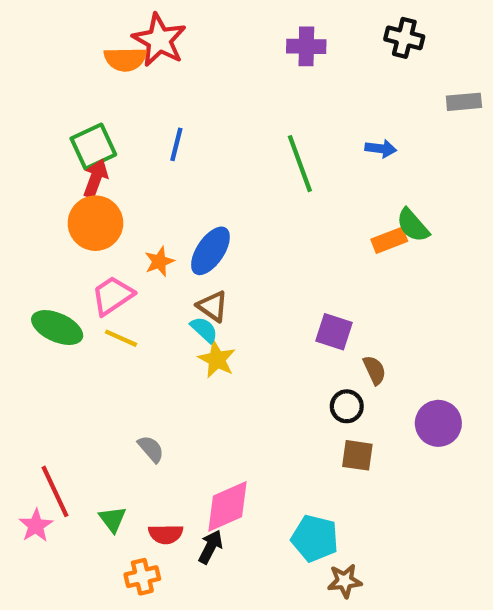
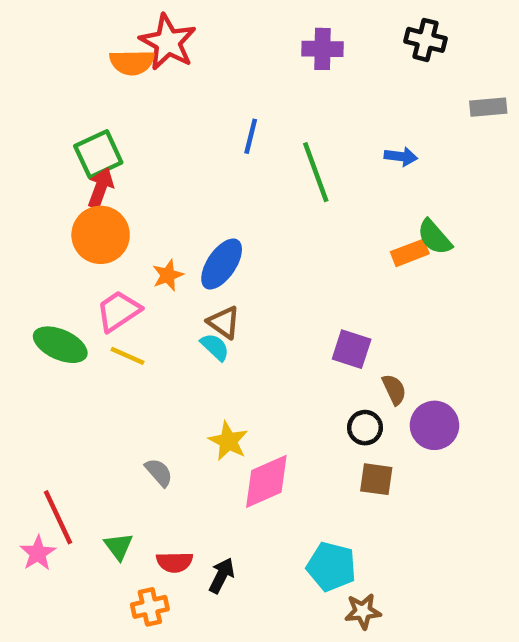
blue line: (176, 144) -> (251, 136), moved
yellow star: (217, 359) -> (228, 441), moved
purple circle: (438, 423) -> (434, 425), moved
pink diamond: (228, 506) -> (266, 481), moved

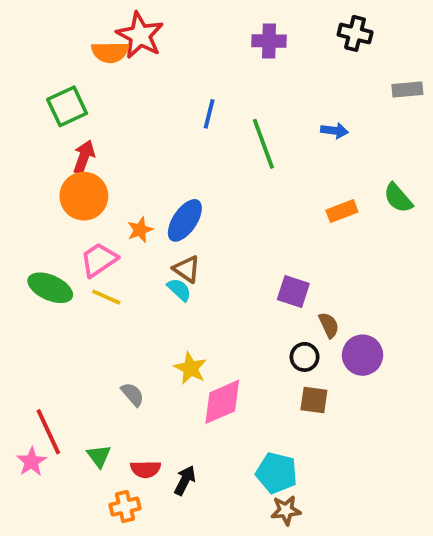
green square: (98, 154) -> (67, 106), moved
green semicircle: (434, 237) -> (398, 198), moved
brown star: (363, 611) -> (286, 510), moved

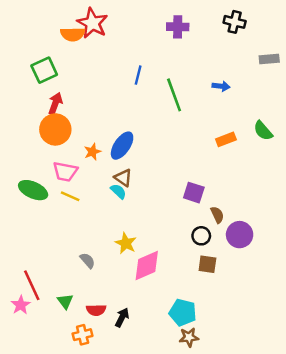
pink trapezoid: (99, 260) -> (65, 172), turned -135

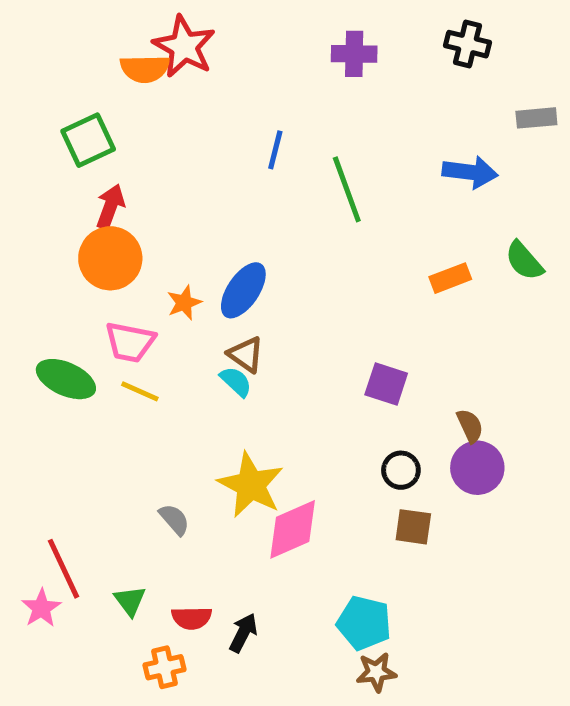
blue arrow: (221, 86) -> (470, 172), moved, size x1.5
brown semicircle: (217, 215) -> (470, 426), moved
yellow star: (126, 243) -> (251, 485), size x1.5

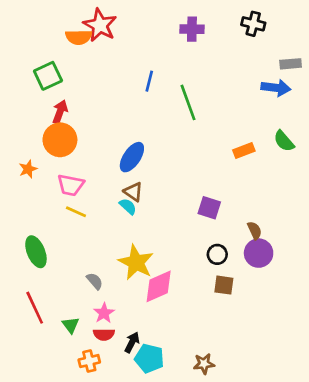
blue arrow: (470, 172) -> (276, 88), moved
orange star: (184, 303) -> (28, 169), moved
green ellipse: (66, 379) -> (36, 252), moved, turned 44
pink star: (41, 608) -> (104, 313), moved
cyan pentagon: (364, 623) -> (149, 358), moved

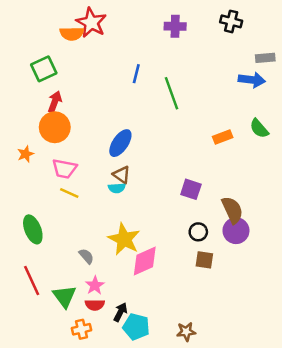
cyan semicircle: (128, 206) -> (117, 188), turned 133
brown semicircle: (255, 230) -> (232, 210), size x1.6
green triangle: (71, 325) -> (64, 296), size x1.5

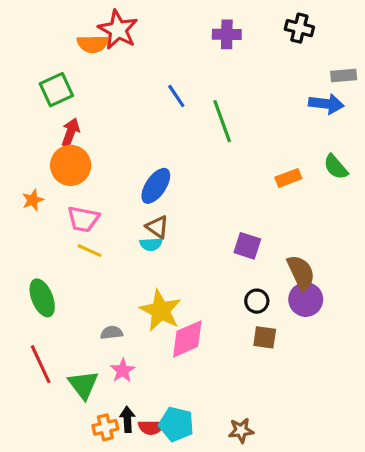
blue line: (136, 74) -> (176, 96), turned -48
gray semicircle: (86, 256) -> (112, 333), turned -56
red semicircle: (95, 305) -> (151, 427), moved
black arrow: (120, 312) -> (127, 419), moved, turned -30

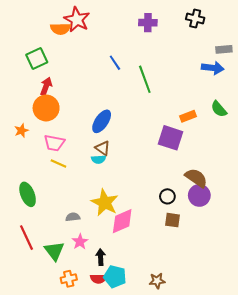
purple square: (247, 246) -> (171, 138), moved, size x1.4
brown semicircle: (301, 273) -> (196, 178), turned -30
black arrow: (127, 419) -> (101, 257), moved

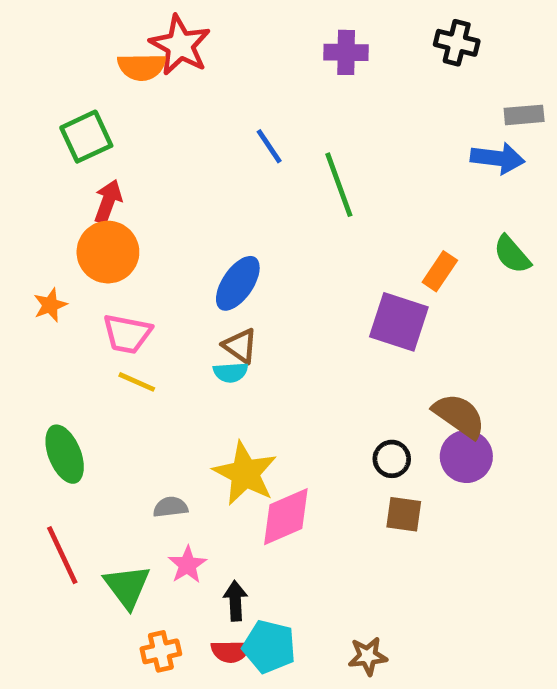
orange rectangle: (188, 116) -> (440, 271), turned -35

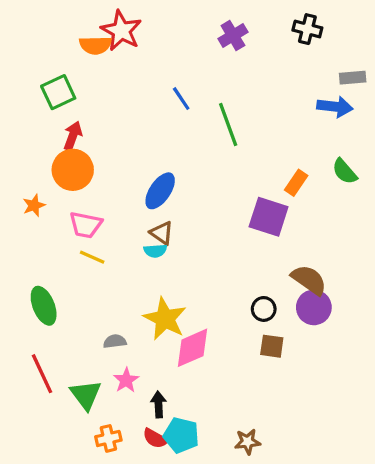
purple cross: (346, 52) -> (233, 35), turned -32
red semicircle: (231, 651) -> (155, 438), turned 30

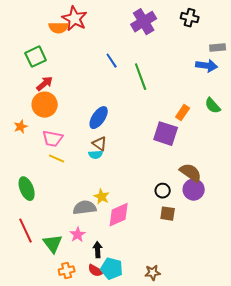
purple cross: (233, 35) -> (144, 22), size x1.4
red arrow: (73, 136) -> (45, 84), turned 30
yellow star: (165, 319) -> (102, 197), size x0.6
gray semicircle: (115, 341) -> (85, 208), moved, size x1.6

